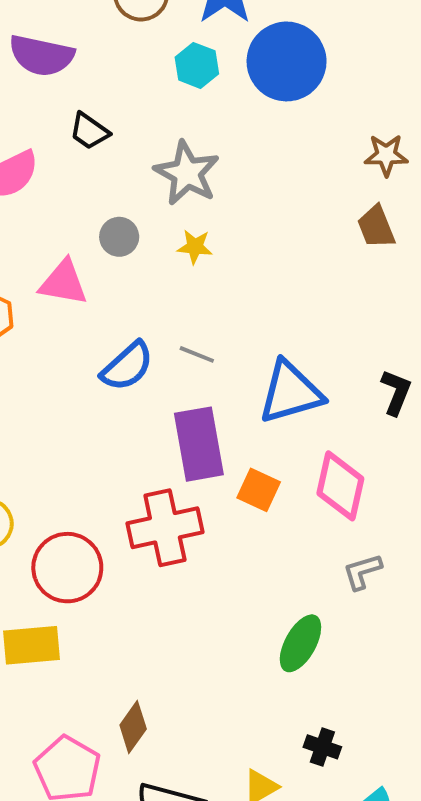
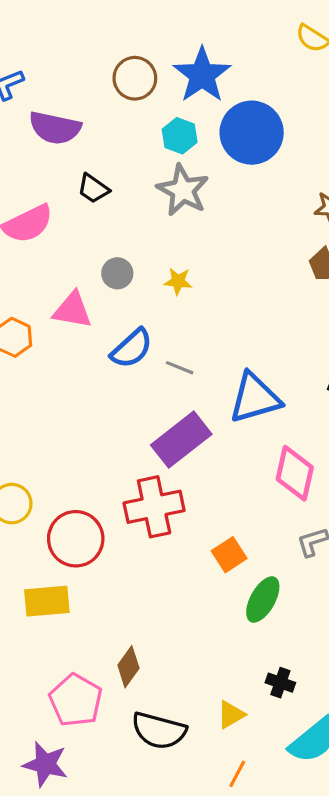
gray star: (187, 173) -> (183, 190), moved
blue semicircle: (127, 366) -> (132, 348), moved
purple rectangle: (199, 444) -> (181, 440), turned 62
orange square: (259, 490) -> (229, 555), moved, turned 32

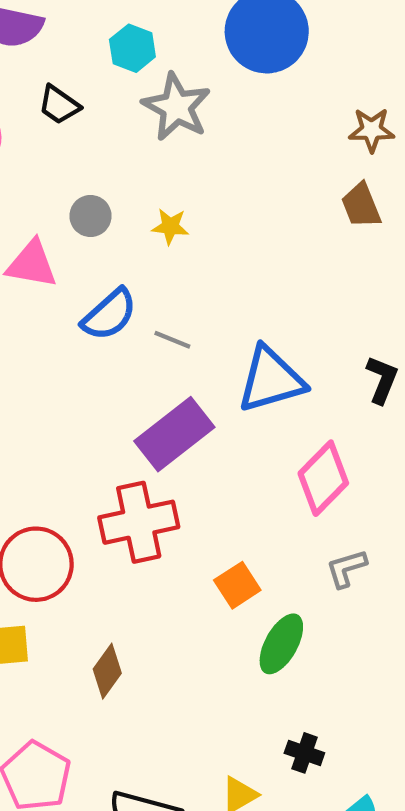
cyan hexagon: (180, 136) -> (132, 48), moved
pink diamond: (295, 473) -> (323, 478), turned 32
brown diamond: (128, 667) -> (107, 671), moved

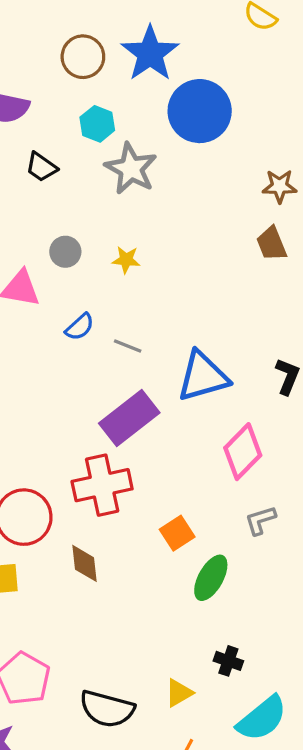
blue semicircle: (109, 315) -> (80, 327), size x0.7
brown diamond: (107, 671) -> (85, 563), moved, turned -42

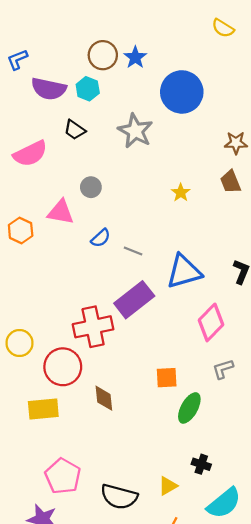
blue star: (150, 54) -> (135, 57), moved, size x0.6
cyan hexagon: (97, 124) -> (88, 89), moved
yellow star: (126, 260) -> (181, 193), moved, turned 30
red cross: (102, 485) -> (93, 327), moved
orange square: (177, 533) -> (167, 378), turned 30

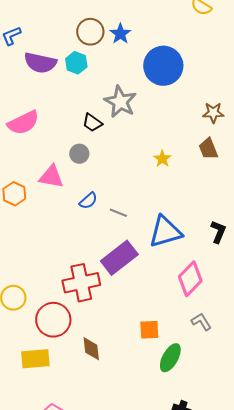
black trapezoid: (75, 130) -> (92, 123), moved
gray L-shape: (223, 369) -> (201, 322), turned 75

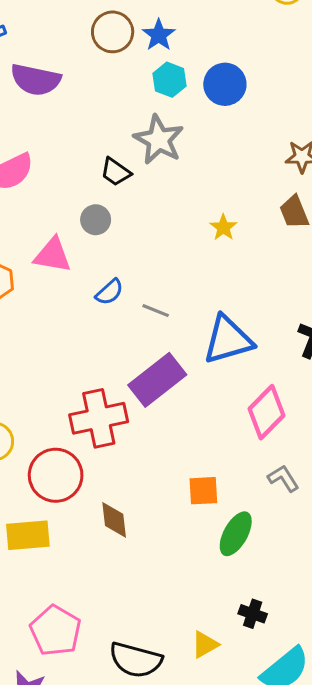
cyan hexagon: (76, 63) -> (169, 80), moved
blue circle: (163, 66) -> (225, 84), size x0.7

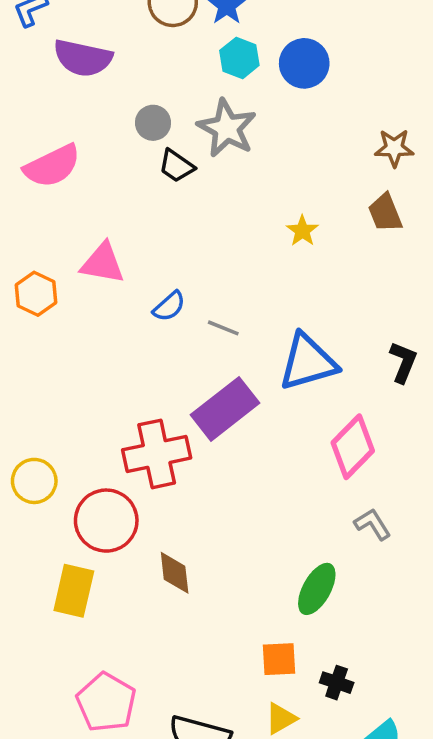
gray circle: (96, 220) -> (153, 123), moved
orange square: (203, 491) -> (279, 659), moved
yellow rectangle: (28, 535) -> (74, 591), turned -72

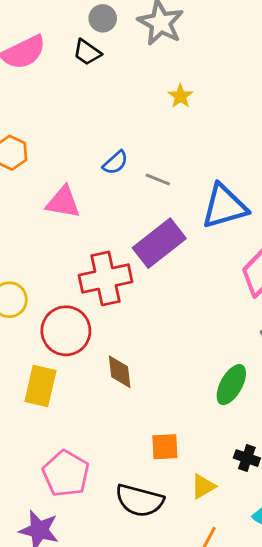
black trapezoid: (176, 166) -> (87, 52), moved
yellow star: (302, 231) -> (180, 96), moved
pink triangle: (103, 263) -> (63, 202), moved
orange square: (279, 659) -> (165, 447), moved

